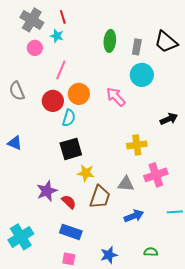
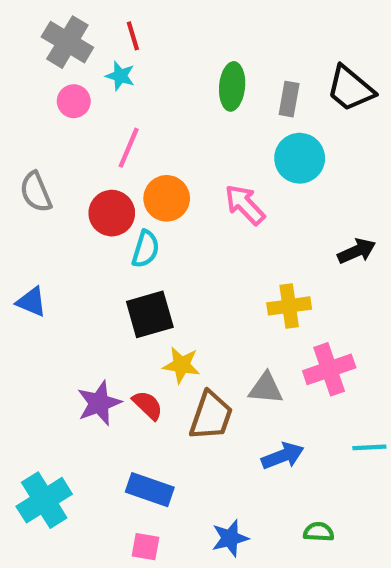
red semicircle: (69, 202) -> (148, 405), moved

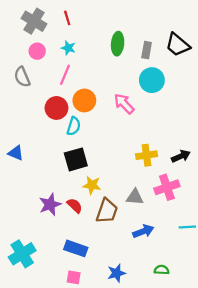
cyan star: (120, 76) -> (68, 48), moved
gray semicircle: (36, 192) -> (22, 77), moved
black arrow: (357, 251) -> (181, 156), moved

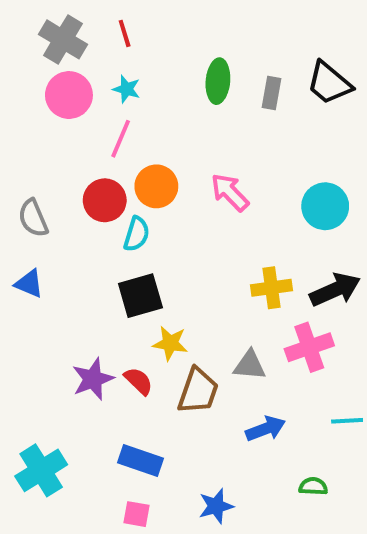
pink circle: (37, 51) -> (69, 95), size x1.5
gray semicircle: (22, 77) -> (33, 218), moved
cyan circle: (152, 80) -> (325, 206), moved
black arrow: (181, 156) -> (335, 290), size x1.4
green semicircle: (162, 270) -> (313, 486), moved

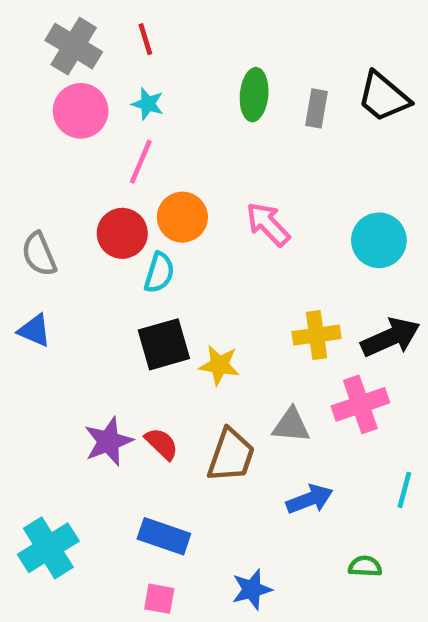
yellow star: (170, 343) -> (219, 365), moved
cyan line: (347, 421) -> (404, 490), turned -72

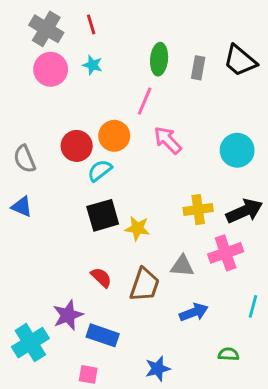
pink line: (141, 162) -> (145, 101), moved
cyan semicircle: (159, 273) -> (100, 171), turned -145
purple star: (108, 441) -> (68, 315), moved
pink square: (159, 599) -> (88, 374), moved

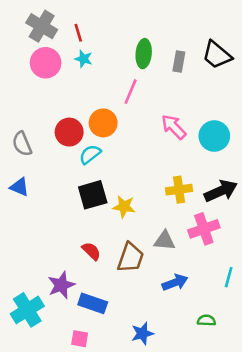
red line: (91, 24) -> (78, 33), moved
pink arrow: (168, 140) -> (174, 127), moved

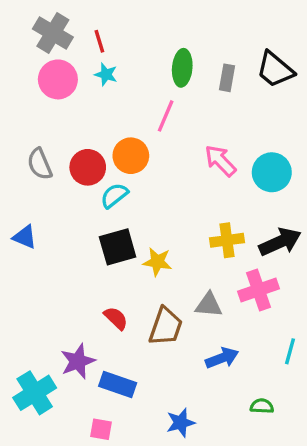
gray semicircle: (22, 144) -> (40, 164), moved

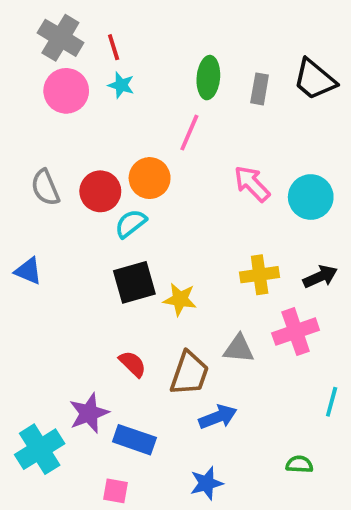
black arrow: (280, 242) -> (320, 277), size x0.7
blue arrow: (222, 358) -> (218, 417), moved

